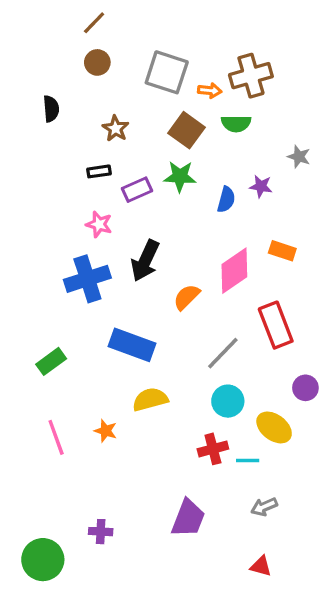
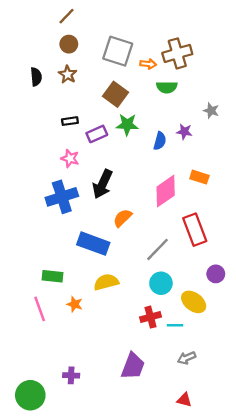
brown star: (115, 129) -> (68, 74), moved
brown square: (187, 130) -> (115, 94), moved
orange semicircle: (187, 297) -> (122, 218), moved
green rectangle: (51, 361) -> (52, 276), moved, turned 42

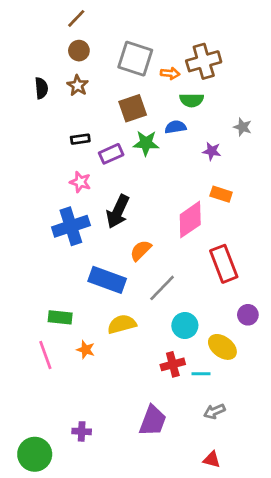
brown square: (115, 94) -> (133, 108), turned 35
blue semicircle: (160, 141) -> (175, 127), moved, turned -114
orange rectangle: (199, 177) -> (221, 194), moved
gray line: (157, 249) -> (162, 288), moved

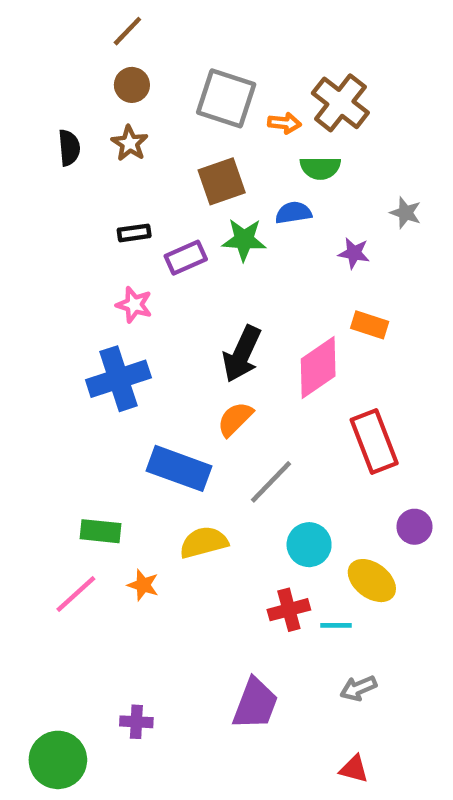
brown cross: (204, 61) -> (340, 103), turned -36
black arrow: (118, 212) -> (242, 354), moved
pink line: (45, 355) -> (76, 594), turned 68

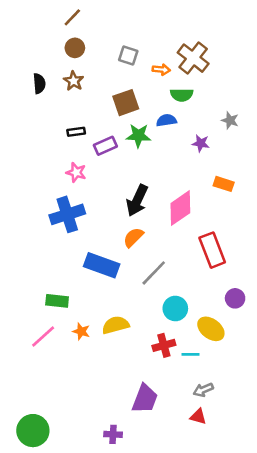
gray square: (226, 98) -> (128, 55), size x0.6
orange rectangle: (370, 325) -> (224, 184), moved
yellow semicircle: (204, 542) -> (116, 325), moved
purple cross: (136, 722) -> (113, 434), moved
red triangle: (354, 769) -> (198, 417), moved

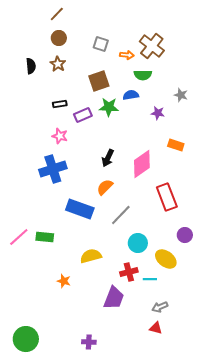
black arrow: (137, 200) -> (108, 158), size x0.7
orange star: (81, 331) -> (64, 281), moved
pink line: (43, 336) -> (19, 237), moved
purple trapezoid: (145, 399) -> (114, 298), moved

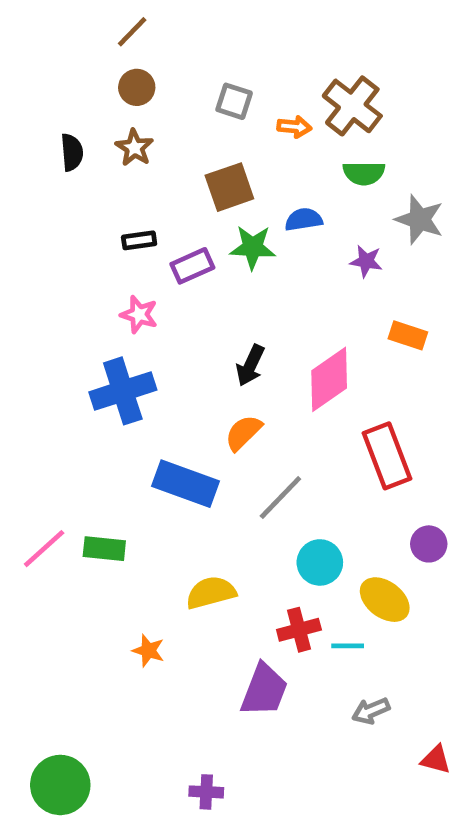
green semicircle: (143, 75) -> (364, 173), moved
gray star: (181, 95) -> (419, 219), size x1.5
red triangle: (156, 328) -> (436, 759), moved

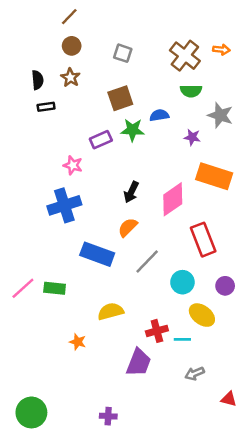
orange arrow: (294, 127) -> (221, 50), moved
black rectangle: (139, 240) -> (46, 107), moved
orange rectangle: (408, 335) -> (214, 176), size x1.8
cyan circle: (320, 562) -> (182, 282), moved

